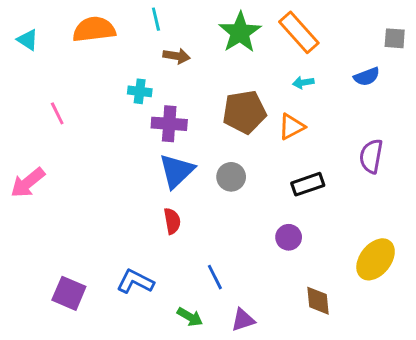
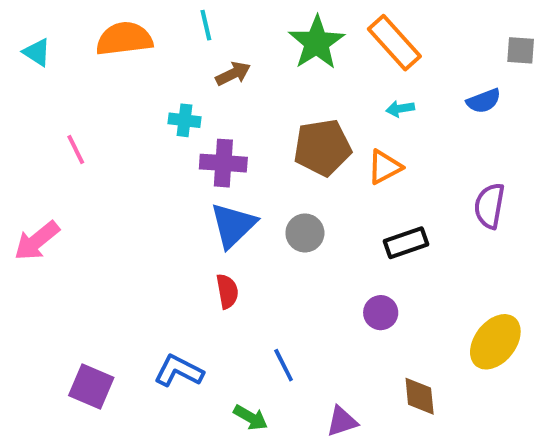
brown arrow: (177, 56) -> (233, 74), turned -35
purple triangle: (243, 320) -> (342, 421), moved

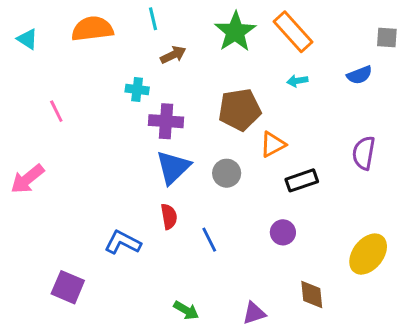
orange triangle: (385, 167) -> (273, 144), moved
blue line: (284, 365) -> (209, 240), moved
blue L-shape: (179, 371) -> (123, 242), moved

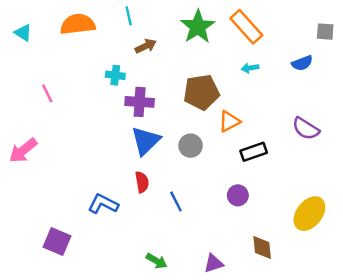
purple semicircle: (364, 153) -> (306, 129), turned -68

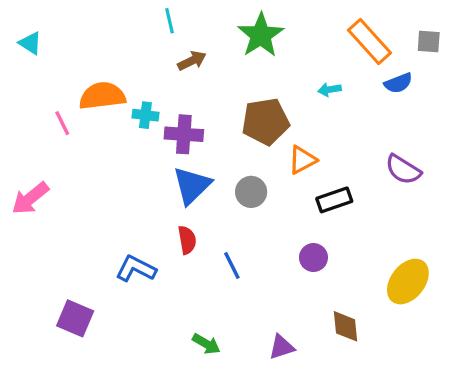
orange semicircle: (78, 24) -> (102, 96), moved
orange rectangle: (246, 27) -> (369, 42), moved
cyan cross: (115, 75) -> (145, 115), moved

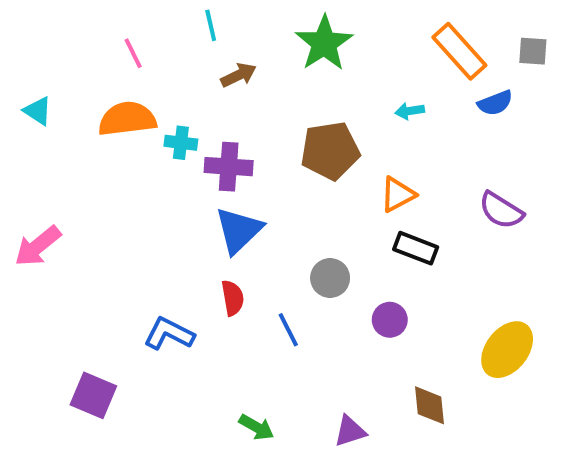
cyan triangle: (30, 43) -> (38, 111), moved
pink line: (62, 123) -> (133, 53), moved
orange triangle: (302, 160) -> (398, 194), moved
gray circle: (251, 192) -> (330, 278), moved
black rectangle: (334, 200) -> (416, 248), turned 40

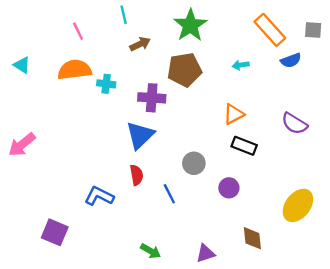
brown pentagon: (330, 151) -> (184, 70), moved
purple cross: (229, 167) -> (152, 98), moved

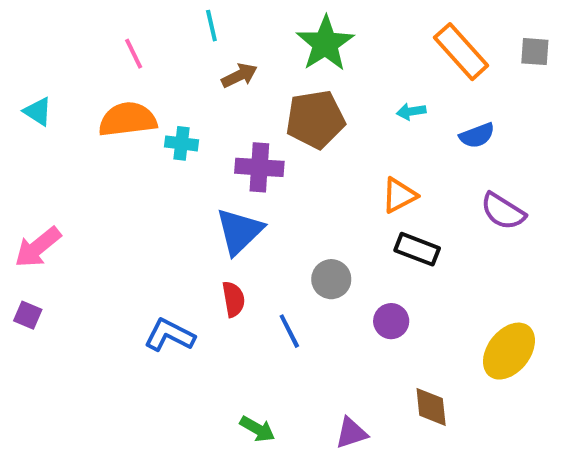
blue semicircle: (291, 60) -> (477, 135), moved
purple square: (55, 232) -> (28, 315), moved, size x0.6

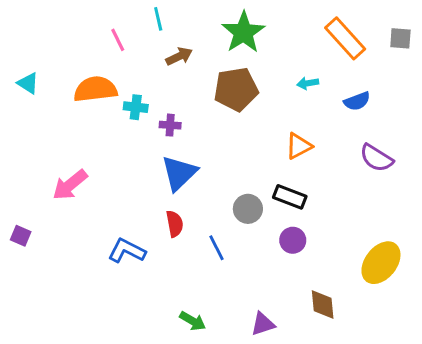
pink line: (134, 54) -> (118, 40), moved
purple cross: (259, 167) -> (170, 125), moved, size x0.6
pink arrow: (38, 247) -> (70, 185), moved
black rectangle: (417, 249) -> (290, 197), moved

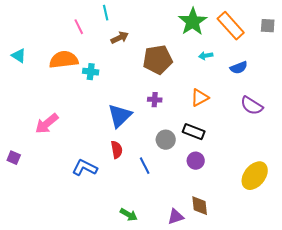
green star: (243, 32) -> (193, 22), moved
purple cross: (170, 125) -> (155, 100), moved
brown diamond: (323, 305) -> (200, 206), moved

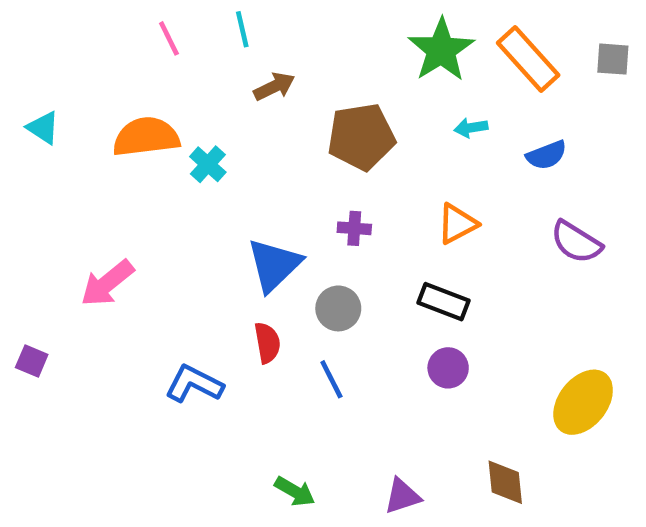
pink line: (79, 27) -> (169, 38), moved
cyan cross: (91, 72) -> (208, 164), turned 35
gray circle: (166, 140) -> (338, 308), moved
brown diamond: (200, 206) -> (505, 482), moved

